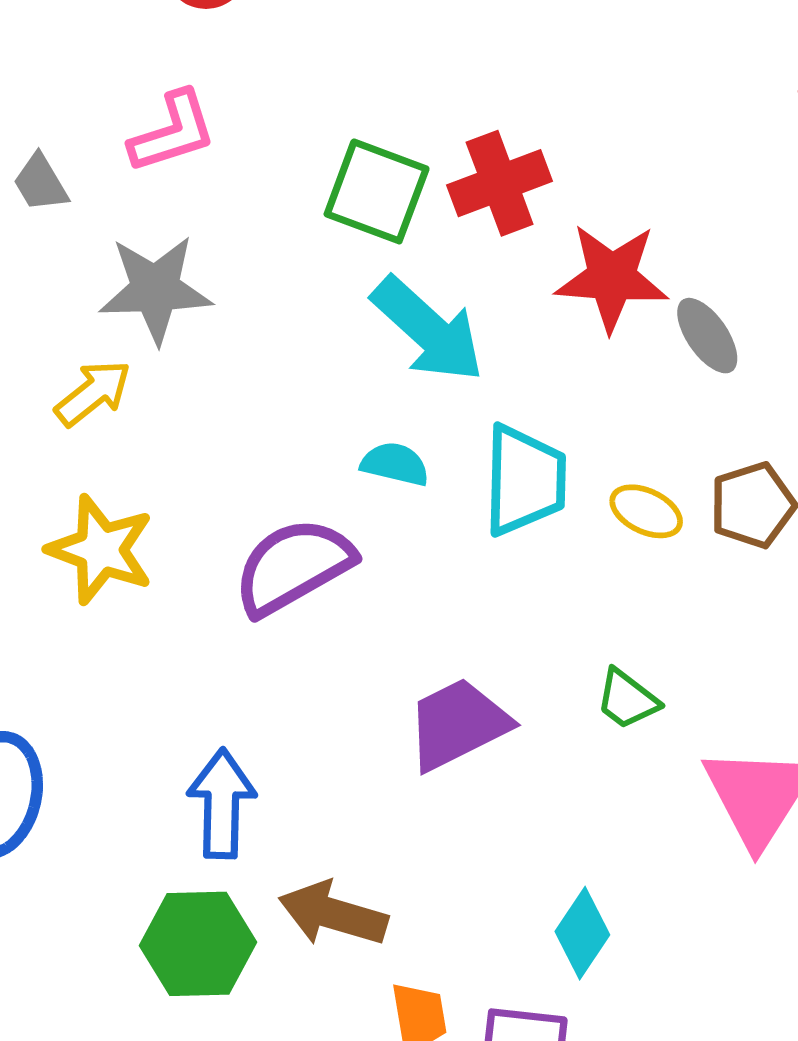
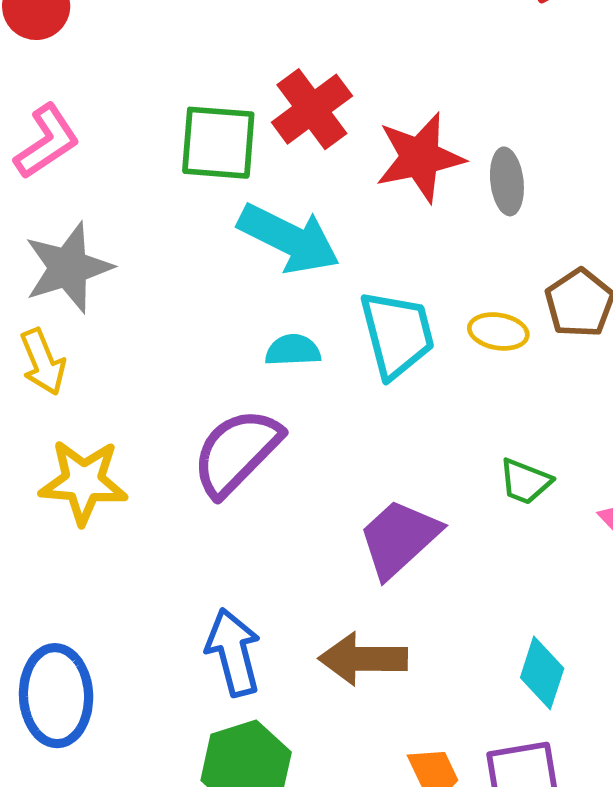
gray ellipse: (707, 336) -> (507, 181), turned 44
yellow arrow: (93, 393) -> (43, 362), turned 122
brown arrow: (333, 914) -> (363, 659), moved

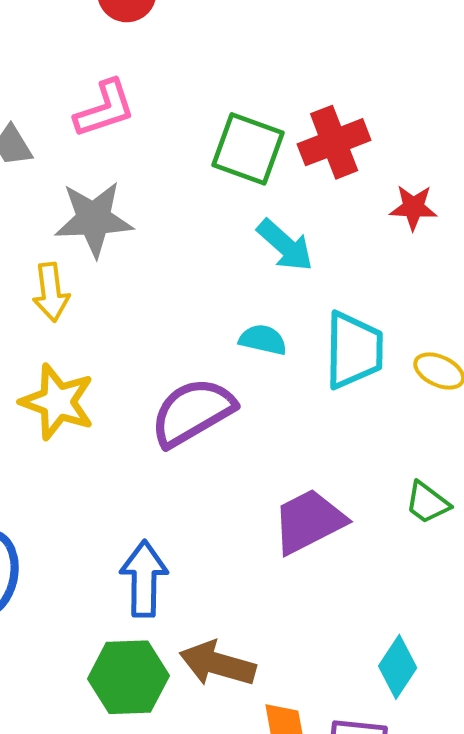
red star: (420, 157) -> (413, 207), size x0.6
cyan arrow: (289, 239) -> (285, 245), size x0.7
brown arrow: (363, 659) -> (217, 664), moved

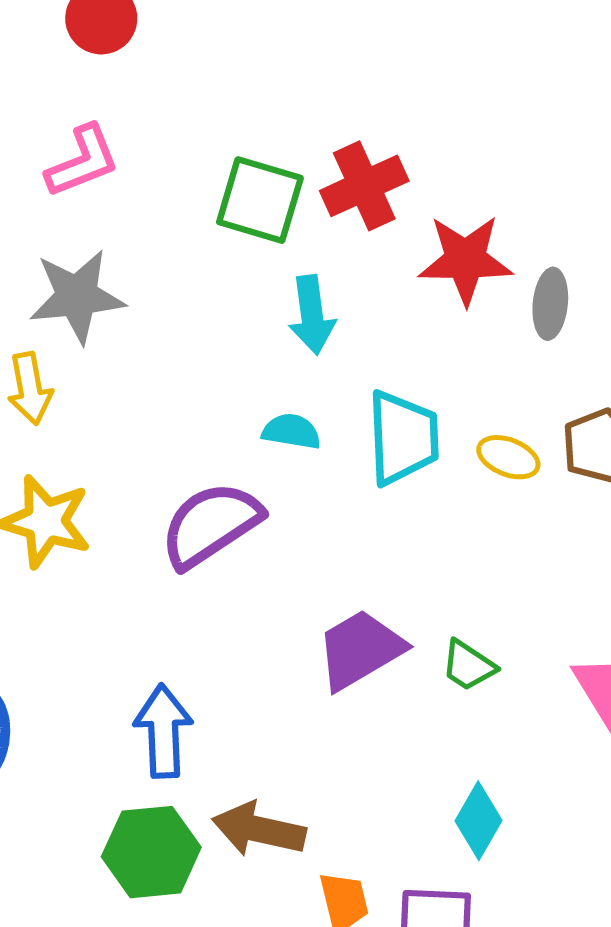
red star: (413, 207) -> (465, 260), size x1.6
cyan arrow: (285, 245) -> (312, 315), turned 44
green trapezoid: (427, 503) -> (468, 666), moved

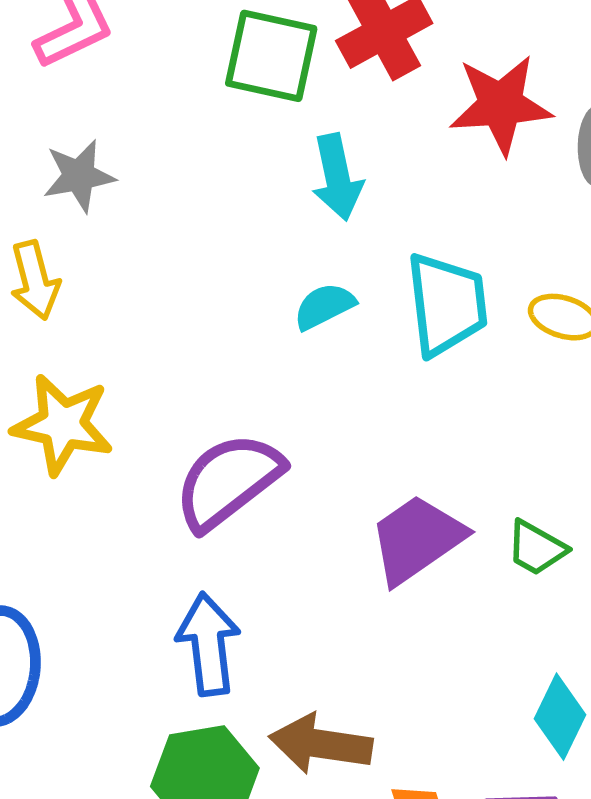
gray star: (77, 296) -> (79, 176), size x0.7
cyan semicircle: (291, 431) -> (324, 306), turned -32
purple semicircle: (211, 525) -> (228, 481), moved

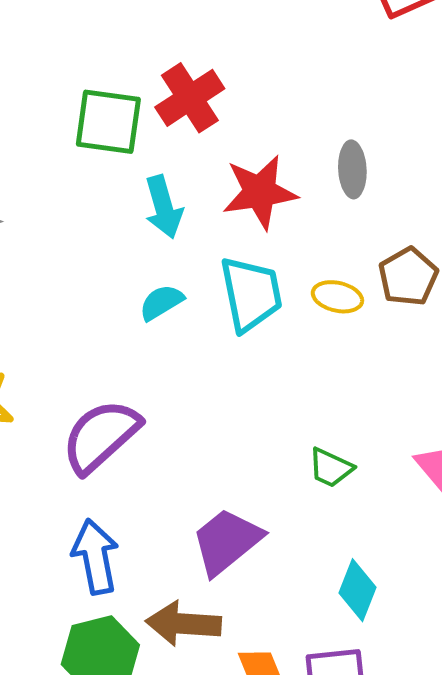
red star: (501, 105) -> (260, 192), moved
purple trapezoid: (417, 539) -> (227, 541), moved

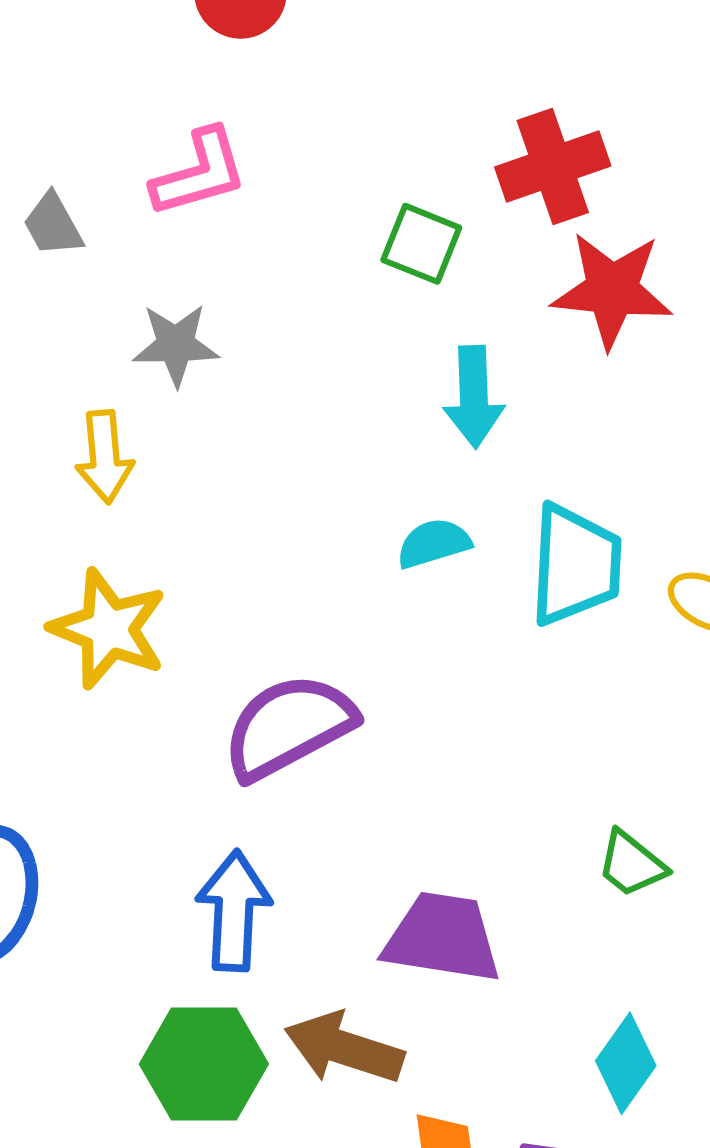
red cross: (190, 98) -> (553, 167), moved
green square: (108, 122) -> (421, 244), size x0.7
red star: (260, 192) -> (612, 290), moved
purple trapezoid: (227, 541) -> (442, 938), turned 34

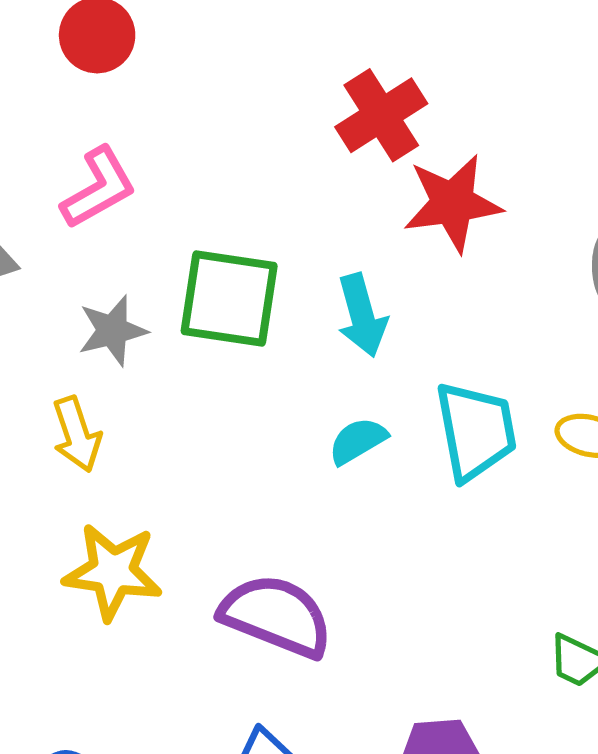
green square: (421, 244) -> (229, 298), moved, size x1.6
purple semicircle: (289, 726) -> (276, 616), turned 63

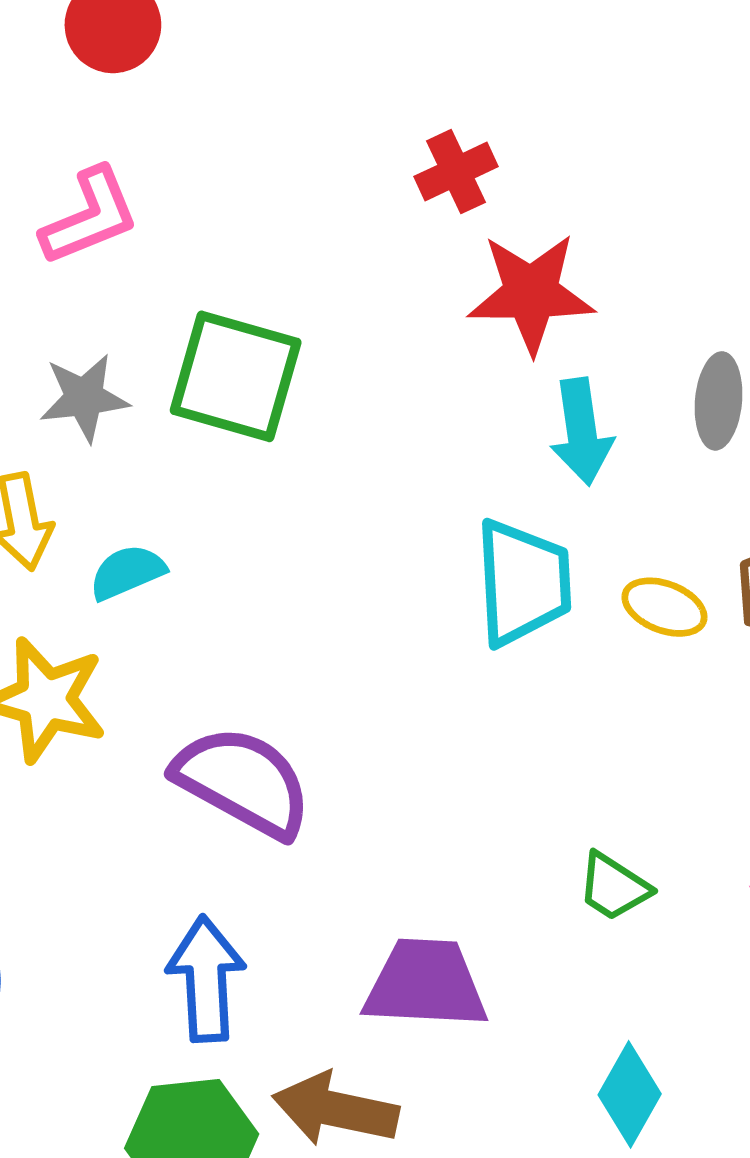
red cross: (381, 115) -> (456, 172), size x0.7
cyan arrow: (362, 315) -> (582, 432), moved
cyan semicircle: (358, 441) -> (127, 572), moved

